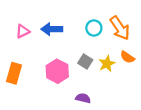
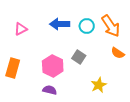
blue arrow: (52, 29) -> (60, 24), moved
yellow star: (107, 64) -> (99, 85), moved
purple semicircle: (83, 98) -> (50, 90), moved

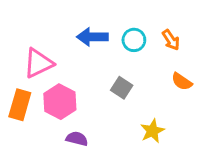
orange arrow: (111, 26) -> (171, 40), size x0.6
pink triangle: (21, 29) -> (38, 63), moved, size x1.5
pink hexagon: (53, 66) -> (60, 102), moved

